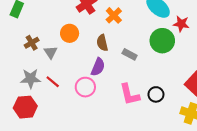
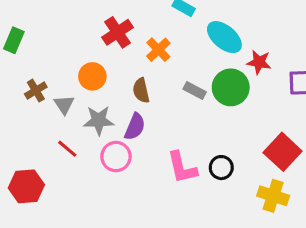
gray rectangle: (130, 54) -> (195, 91), moved
gray star: (31, 79) -> (99, 120), moved

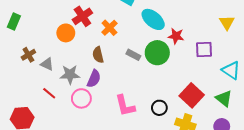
orange circle: (92, 76) -> (66, 33), moved
gray triangle: (64, 105) -> (47, 64), turned -32
black circle: (221, 168) -> (159, 108), moved

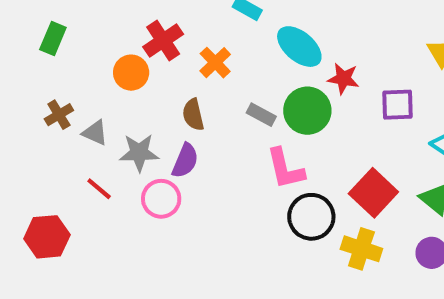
green rectangle: (14, 22) -> (53, 39), moved
pink L-shape: (125, 106) -> (285, 169), moved
black circle: (159, 108) -> (311, 217), size x1.5

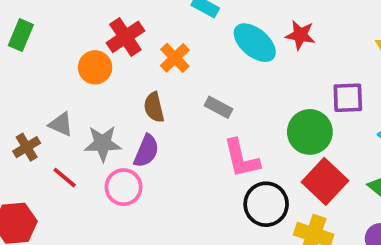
red star: (343, 79) -> (300, 35), moved
green circle: (307, 111) -> (310, 132), moved
brown cross: (59, 115) -> (27, 147), moved

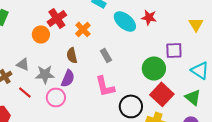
gray rectangle: (219, 107) -> (106, 55), turned 32
pink L-shape: (241, 159) -> (105, 86), moved

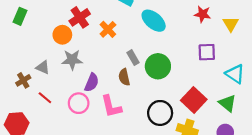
red star: (149, 17) -> (202, 14), moved
brown semicircle: (72, 55) -> (124, 77), moved
green circle: (154, 68) -> (158, 66), moved
gray star: (45, 74) -> (72, 60), moved
pink L-shape: (105, 86) -> (111, 106), moved

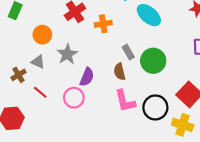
orange cross: (108, 29) -> (103, 24), turned 35
orange circle: (62, 35) -> (42, 35), moved
gray star: (72, 60) -> (67, 54), turned -30
pink L-shape: (111, 106) -> (125, 101), moved

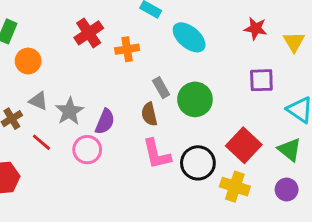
orange circle: (42, 35) -> (28, 61), moved
gray star: (67, 54) -> (69, 111), moved

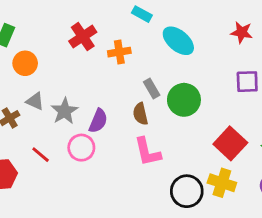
red line: (41, 142) -> (41, 155), moved
black circle: (198, 163) -> (187, 191), moved

